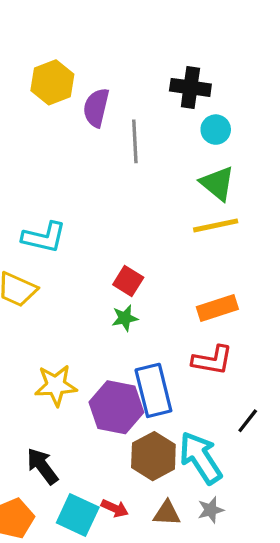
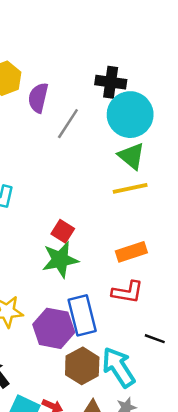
cyan circle: (216, 130) -> (130, 115), size x2.0
gray line: (135, 141) -> (68, 124), turned 36
green star: (125, 318) -> (60, 260), size x1.8
black line: (248, 421) -> (155, 339), turned 72

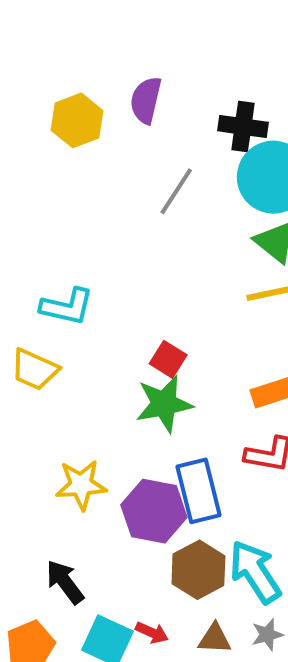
purple semicircle: (38, 98) -> (146, 100), moved

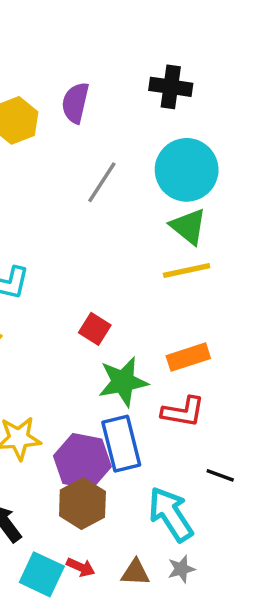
black cross: (243, 127) -> (171, 87), moved
green star: (164, 404) -> (123, 382), moved
brown hexagon: (198, 570) -> (82, 504), moved

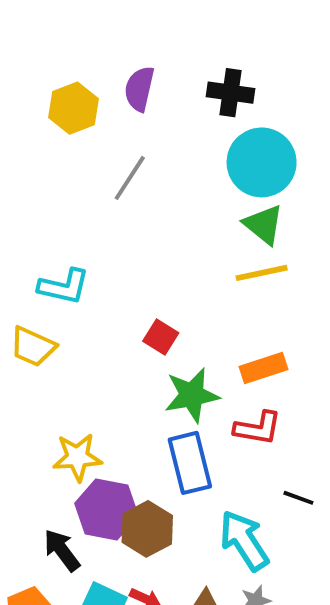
black cross: (171, 87) -> (231, 93), moved
gray line: (102, 182) -> (130, 178), moved
purple hexagon: (82, 461) -> (106, 509), moved

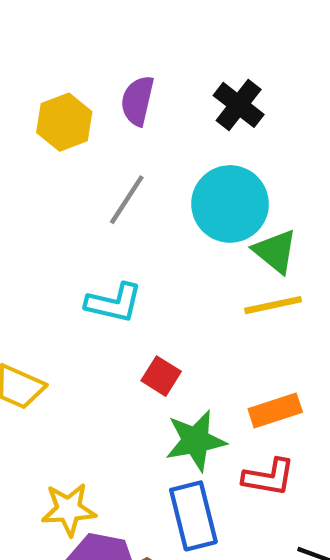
black cross: (231, 93) -> (239, 105), turned 30
cyan circle: (262, 162) -> (230, 204), moved
cyan L-shape: (64, 287) -> (114, 303), moved

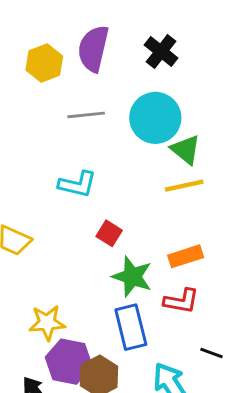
purple semicircle: (137, 101) -> (93, 49), size x1.4
gray line: (127, 200) -> (86, 115), turned 51
green star: (196, 441) -> (132, 277), turned 30

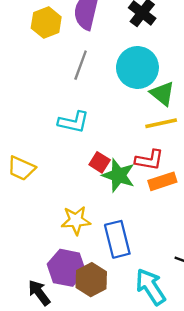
gray line: (86, 115) -> (81, 65), turned -64
green star: (132, 277) -> (119, 175), moved
red L-shape: (181, 301) -> (149, 160), moved
yellow star: (47, 323) -> (76, 220), moved

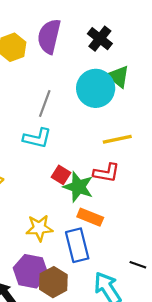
gray line: (81, 65) -> (45, 104), moved
green triangle: (162, 94) -> (118, 76), moved
orange rectangle: (162, 181) -> (90, 217), moved, turned 40

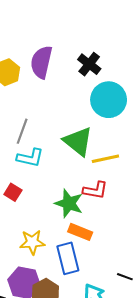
green triangle: (118, 76) -> (78, 141), moved, size x1.4
cyan circle: (96, 88) -> (109, 100), moved
gray line: (45, 104) -> (22, 131), moved
red square: (61, 175) -> (13, 192), moved

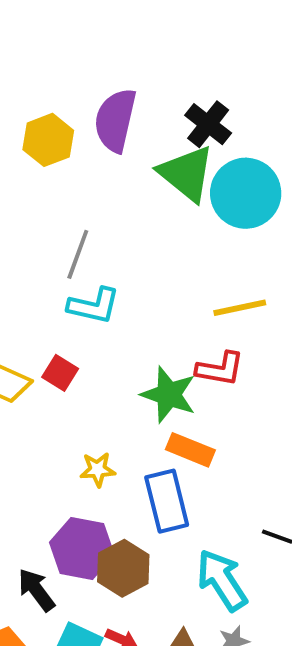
green triangle: (78, 141) -> (186, 173), moved
yellow star: (32, 242) -> (98, 470), size x0.7

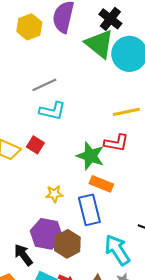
gray line: (78, 254) -> (44, 85), turned 45

